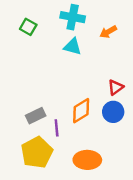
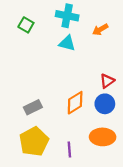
purple line: (57, 128) -> (69, 150), moved
orange ellipse: (87, 160) -> (103, 137), moved

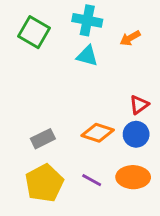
green square: (26, 25) -> (34, 32), size x1.5
orange diamond: (75, 103) -> (98, 133), turned 50
purple line: (69, 150) -> (92, 180), moved, turned -56

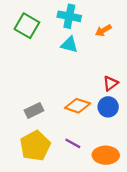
orange ellipse: (133, 177) -> (106, 155), moved

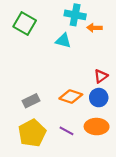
cyan cross: (69, 16) -> (75, 15), moved
orange arrow: (103, 30) -> (94, 28), turned 32
orange ellipse: (106, 155) -> (97, 127), moved

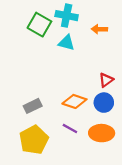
cyan cross: (75, 15) -> (67, 16), moved
green square: (25, 23) -> (39, 25), moved
purple line: (66, 131) -> (70, 129), moved

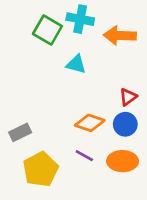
orange arrow: (99, 29) -> (120, 35), size x1.6
cyan triangle: (67, 43) -> (76, 64), moved
gray rectangle: (33, 106) -> (20, 132), moved

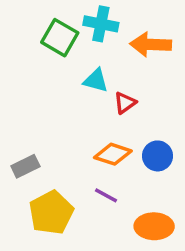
red triangle: (128, 97) -> (125, 103), moved
orange ellipse: (123, 161) -> (154, 226), moved

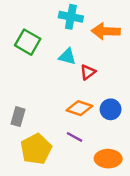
green square: (60, 38) -> (28, 42), moved
gray rectangle: (25, 166) -> (18, 117), turned -48

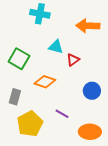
cyan cross: (71, 17) -> (40, 14), moved
green square: (28, 42) -> (19, 59), moved
orange diamond: (79, 108) -> (45, 82), moved

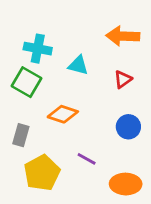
cyan cross: (40, 14) -> (38, 49), moved
red triangle: (73, 60) -> (123, 79), moved

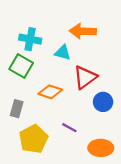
orange arrow: (123, 36) -> (83, 31), moved
red triangle: (123, 79) -> (85, 77), moved, size x1.6

